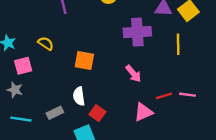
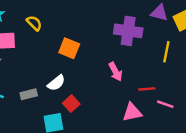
white semicircle: (79, 96) -> (56, 83), turned -132
red line: (164, 96) -> (147, 89), moved
pink triangle: (143, 112) -> (132, 112), moved

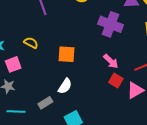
purple cross: (128, 31) -> (111, 24), turned 30
red square: (71, 104) -> (116, 81), moved

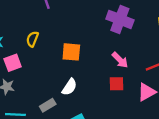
yellow semicircle: (31, 43) -> (32, 39), turned -96
red square: (116, 81) -> (116, 84), moved, turned -32

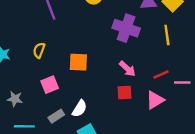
pink square: (13, 63) -> (50, 85), moved
white semicircle: (69, 87) -> (80, 109), moved

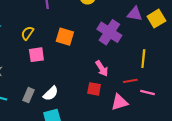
yellow line: (167, 35) -> (143, 59), moved
orange square: (78, 62) -> (65, 37), moved
pink square: (50, 85) -> (36, 55), moved
gray rectangle: (56, 116) -> (28, 95), turned -48

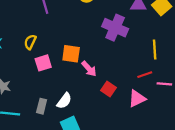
orange square: (65, 37) -> (71, 54), moved
pink arrow: (102, 68) -> (89, 69), moved
red square: (94, 89) -> (109, 89), turned 32

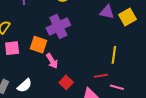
purple cross: (115, 28) -> (58, 26), moved, turned 30

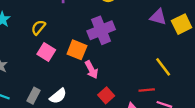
pink square: (12, 48) -> (46, 52), turned 35
yellow line: (114, 55) -> (163, 67), turned -48

